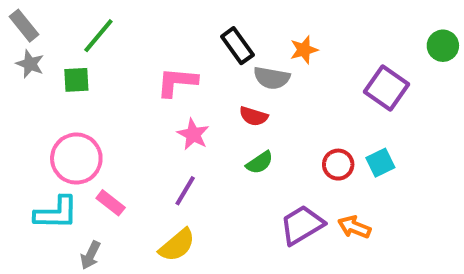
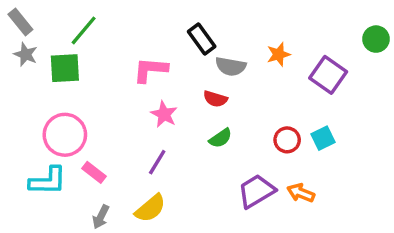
orange star: (304, 50) -> (279, 54), moved
green square: (76, 80) -> (65, 68), size x1.4
gray arrow: (90, 255) -> (101, 217), moved

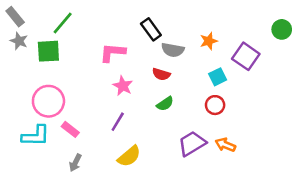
cyan square: (323, 138) -> (218, 77), moved
yellow semicircle: (150, 208) -> (129, 156), moved

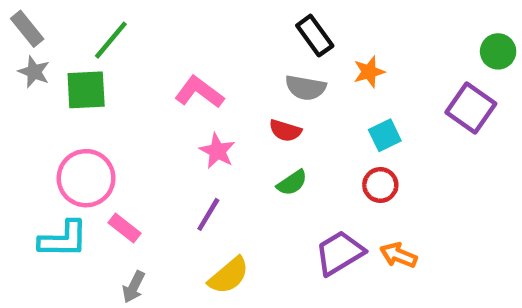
black rectangle: (151, 29) -> (315, 36), moved
pink L-shape: (113, 52) -> (199, 92), turned 32
purple square: (246, 56) -> (471, 108), moved

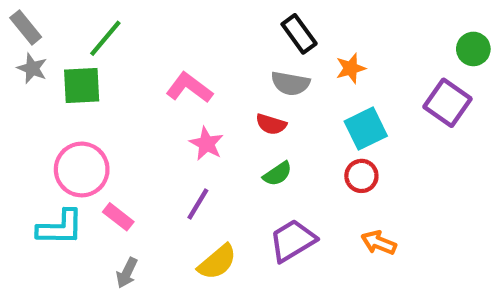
cyan square: (385, 135) -> (366, 129), size x1.4
purple trapezoid: (340, 253) -> (293, 241), moved

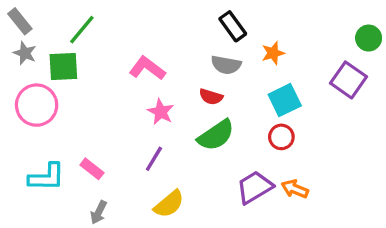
pink circle: (82, 169) -> (37, 105), moved
green semicircle: (278, 174) -> (216, 135), size x1.6
purple trapezoid: (293, 241) -> (255, 187), moved

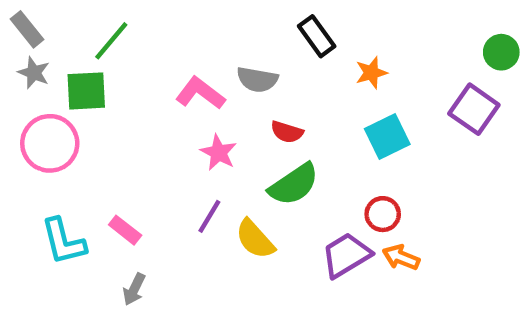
gray semicircle: (226, 65) -> (257, 80), moved
red circle: (281, 137) -> (383, 214), moved
cyan L-shape: (47, 177) -> (63, 241), turned 75
yellow semicircle: (169, 204) -> (255, 239), moved, turned 88

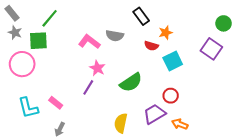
red semicircle: (287, 132) -> (151, 46), moved
purple line: (209, 216) -> (88, 87), moved
yellow semicircle: (255, 239) -> (121, 123), moved, turned 54
orange arrow: (401, 257) -> (180, 124), moved

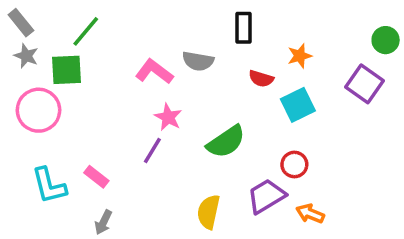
black rectangle: (141, 16) -> (244, 28), turned 36
orange star: (166, 33) -> (300, 56), moved

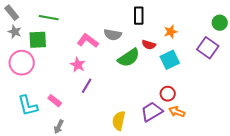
green line: (86, 31) -> (49, 18), turned 60
pink star: (168, 117) -> (78, 65), moved
green semicircle: (226, 142) -> (129, 58), moved
orange arrow: (310, 214) -> (177, 112), moved

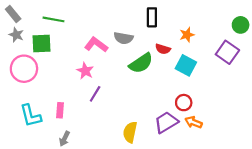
cyan square: (170, 60) -> (186, 65), turned -36
pink rectangle: (55, 101) -> (60, 110), turned 56

